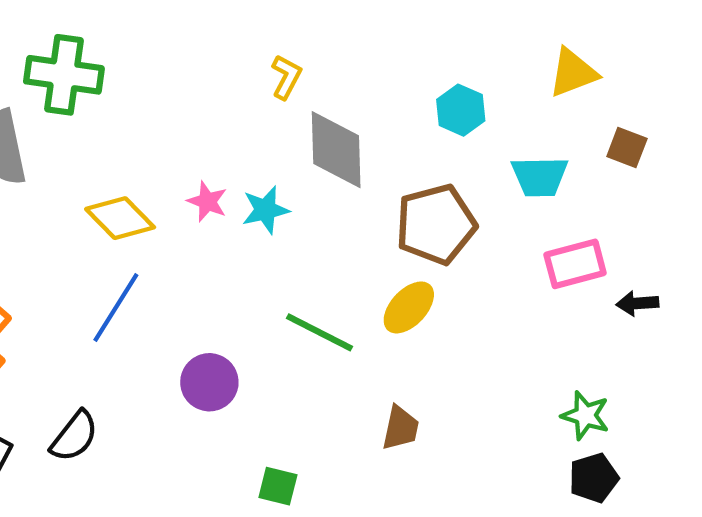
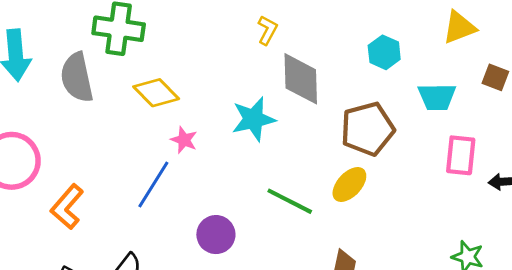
pink star: (207, 202) -> (184, 140), moved
cyan star: (265, 210) -> (253, 119), size x1.4
yellow diamond: (120, 218) -> (156, 93), moved
pink rectangle: (575, 264) -> (461, 155), turned -69

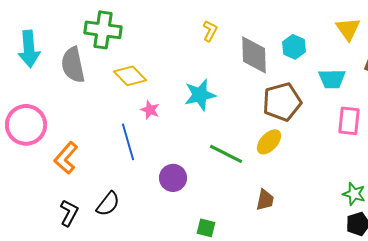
yellow triangle: (459, 27) -> (348, 29), turned -44
gray diamond: (301, 79) -> (254, 55), moved
blue line: (153, 184) -> (128, 142), turned -48

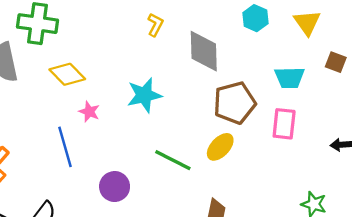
cyan hexagon: (294, 47) -> (255, 18), moved
pink rectangle: (349, 121) -> (284, 124), moved

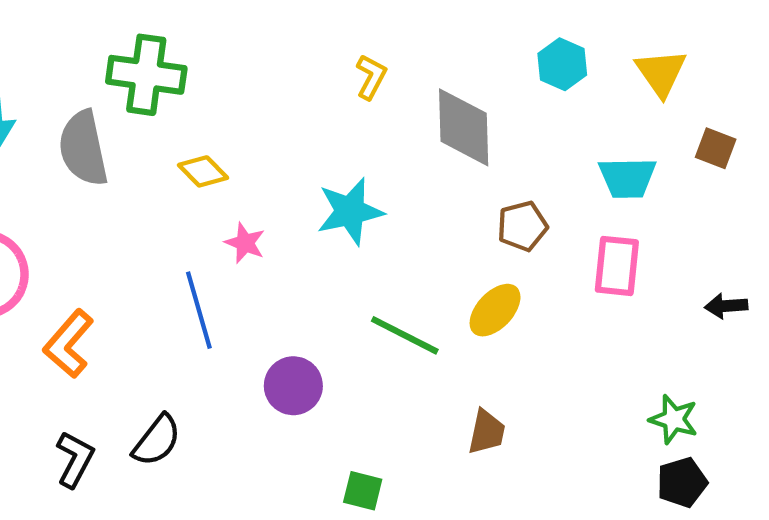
yellow diamond: (67, 74) -> (203, 171), size x0.7
brown pentagon: (235, 103) -> (522, 226), size x0.6

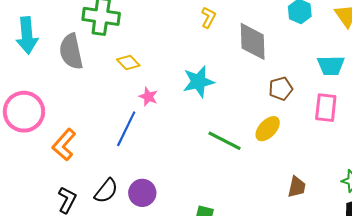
blue line: (199, 310) -> (126, 129), turned 42
purple circle: (293, 386) -> (142, 193), moved
brown trapezoid: (487, 432) -> (297, 187), moved

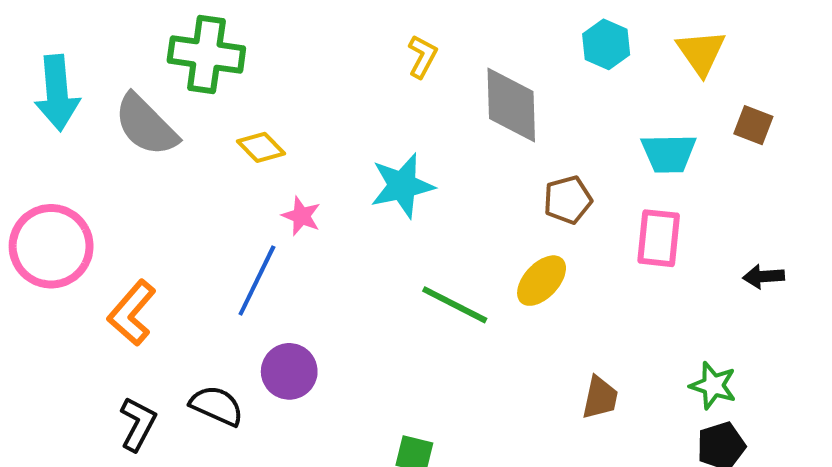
gray semicircle: (71, 51) -> (146, 125), turned -33
black semicircle: (106, 191) -> (217, 406), turned -104
purple circle: (142, 193) -> (289, 371), moved

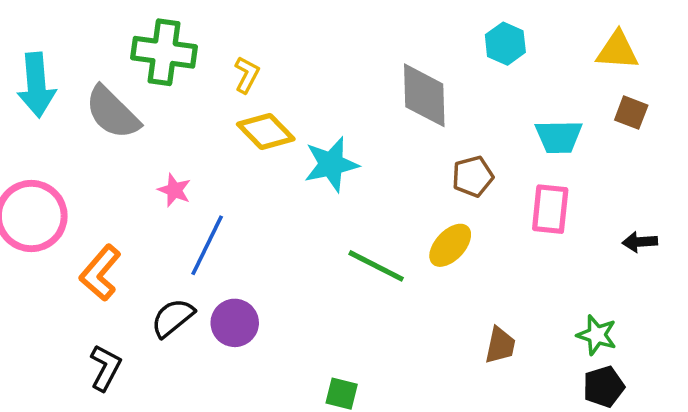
yellow triangle: (701, 52) -> (617, 51), moved, turned -51
yellow L-shape: (422, 57) -> (247, 75), moved
yellow diamond: (261, 147) -> (266, 132), moved, size x1.4
pink star: (301, 216) -> (174, 190), moved
black semicircle: (217, 406) -> (173, 318), moved, turned -63

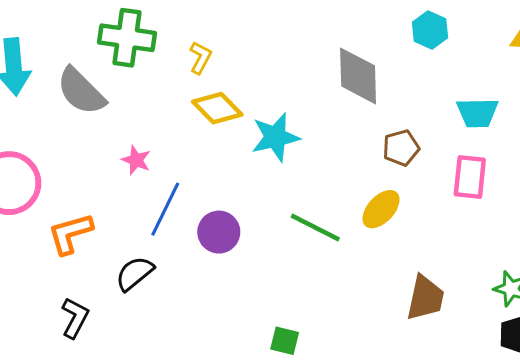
orange L-shape: (100, 273) -> (70, 234), turned 33
purple circle: (235, 323) -> (219, 232), moved
brown trapezoid: (500, 345) -> (425, 298), size x1.4

